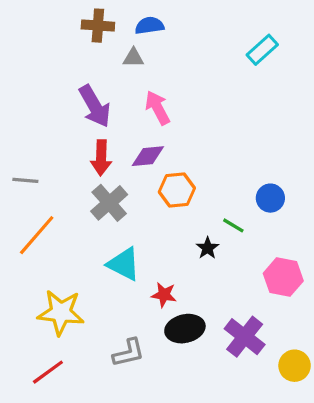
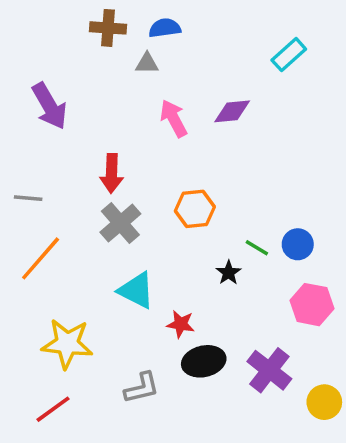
purple arrow: (95, 106) -> (49, 106), moved
purple diamond: (148, 156) -> (232, 111), moved
blue circle: (270, 198) -> (298, 244), moved

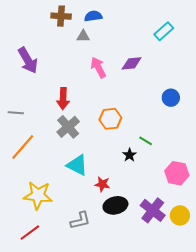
blue circle: (298, 244) -> (171, 98), moved
yellow circle: (324, 402) -> (180, 215), moved

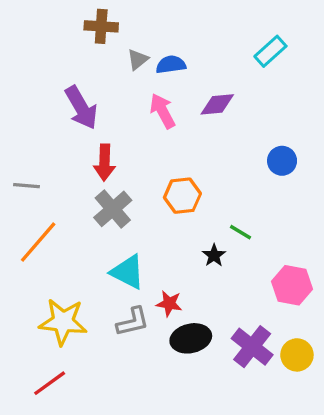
blue semicircle: (93, 16) -> (171, 65), moved
gray triangle: (83, 36) -> (138, 60), turned -40
purple arrow: (28, 60) -> (81, 108), moved
gray L-shape: (80, 220) -> (133, 322), moved

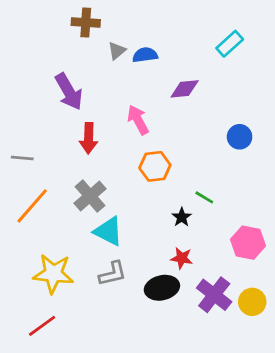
pink arrow: (163, 111) -> (138, 120), moved
gray cross: (113, 209) -> (90, 196), moved
red star: (169, 304) -> (182, 258), moved

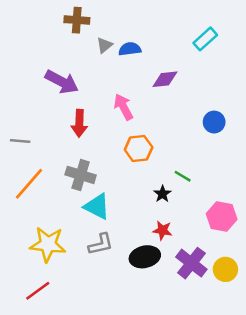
purple arrow: (69, 92) -> (62, 82), turned -32
gray cross: (90, 196) -> (81, 175), turned -32

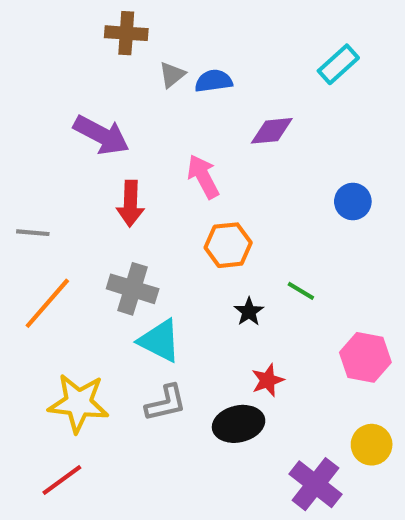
black star: (162, 194) -> (249, 312), moved
red star: (162, 230) -> (268, 380), turned -30
purple cross: (191, 263) -> (315, 484), moved

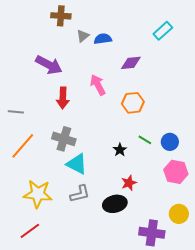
blue circle: (353, 201) -> (170, 142), moved
orange hexagon: (228, 245) -> (133, 103), moved
purple cross: (315, 484) -> (152, 233), turned -30

